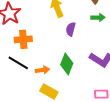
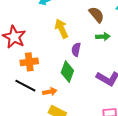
green diamond: (67, 64) -> (67, 72), moved

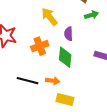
orange cross: (29, 62) -> (40, 46), moved
orange arrow: (50, 92) -> (53, 81), turned 32

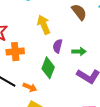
green arrow: (92, 15) -> (79, 51), moved
orange cross: (40, 46) -> (15, 52), moved

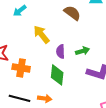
orange cross: (15, 52) -> (21, 68), turned 30

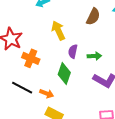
brown semicircle: (72, 13) -> (93, 17), turned 66

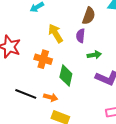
purple semicircle: (73, 51) -> (80, 36), moved
orange cross: (31, 58) -> (43, 59), moved

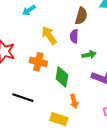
orange arrow: (51, 97) -> (74, 101), moved, turned 64

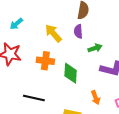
cyan arrow: (29, 10) -> (16, 24), moved
orange arrow: (74, 101) -> (96, 98), moved

